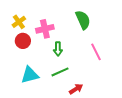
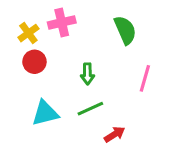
pink cross: (45, 29) -> (62, 22), moved
pink line: (96, 52) -> (145, 78), turned 42

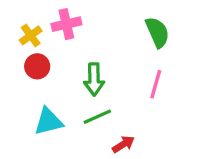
green semicircle: (125, 30) -> (157, 32), moved
green arrow: (87, 74) -> (94, 79), size x1.4

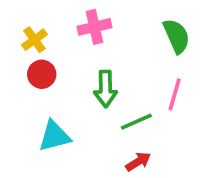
pink cross: (66, 24) -> (95, 27), moved
green line: (97, 117) -> (136, 122), moved

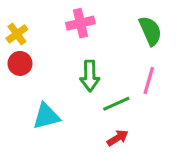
yellow cross: (34, 40) -> (17, 34), moved
red circle: (42, 74) -> (20, 63), moved

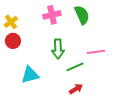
green semicircle: (150, 31) -> (82, 15), moved
pink line: (149, 80) -> (96, 52), turned 66

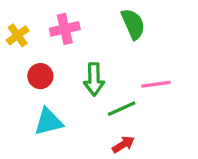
pink cross: (52, 15) -> (65, 29), moved
red circle: (13, 41) -> (40, 76), moved

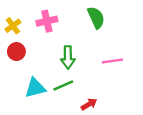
red circle: (40, 76) -> (16, 52), moved
green line: (122, 109) -> (63, 85), moved

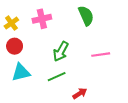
green arrow: (68, 57) -> (61, 51), turned 30
cyan triangle: (35, 88) -> (21, 72), moved

